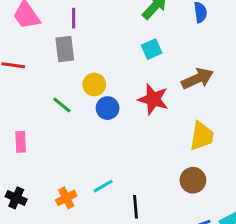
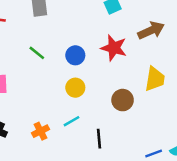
yellow circle: (94, 84) -> (75, 88), moved
brown circle: (193, 180) -> (123, 100), moved

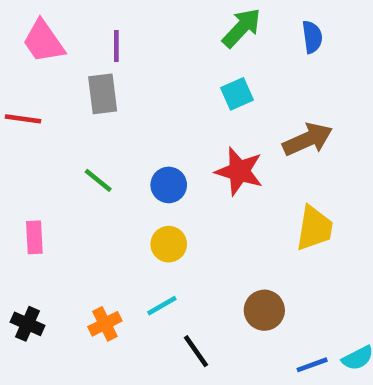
brown circle: (123, 100) -> (264, 310), moved
black line: (99, 139) -> (196, 351), moved, turned -30

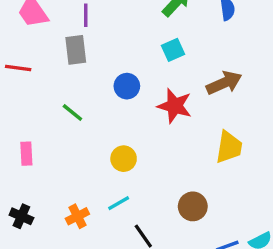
blue circle: (169, 185) -> (127, 86), moved

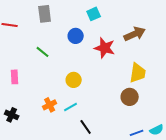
cyan square: (173, 50) -> (94, 14), moved
brown circle: (193, 206) -> (130, 97), moved
orange cross: (77, 216) -> (50, 105), moved

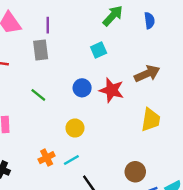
blue circle: (76, 36) -> (82, 88), moved
brown circle: (130, 97) -> (135, 172), moved

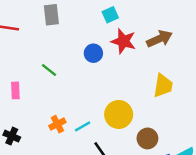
red star: (112, 90) -> (123, 41), moved
green line: (38, 95) -> (49, 70), moved
yellow circle: (75, 128) -> (119, 114), moved, size x1.5

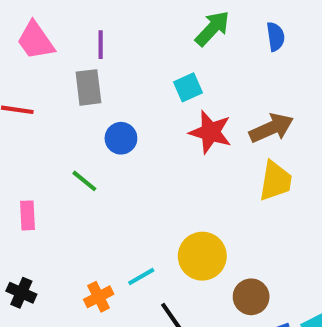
blue circle: (93, 53) -> (121, 138), moved
yellow trapezoid: (163, 86) -> (275, 181), moved
orange cross: (57, 124) -> (99, 297), moved

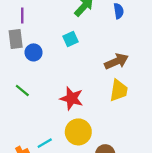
red star: (210, 132) -> (72, 98), moved
blue circle: (121, 138) -> (34, 52), moved
green line: (84, 181) -> (22, 91), moved

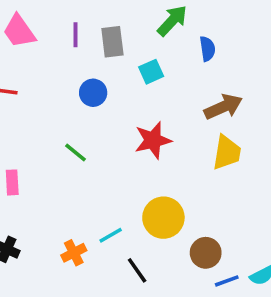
blue semicircle: (119, 11) -> (207, 49), moved
gray rectangle: (16, 39) -> (112, 42), moved
red star: (72, 98) -> (153, 140), moved, turned -30

